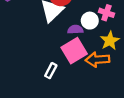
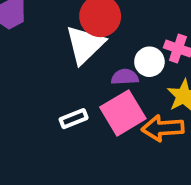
white rectangle: (51, 71) -> (74, 119), moved, turned 40

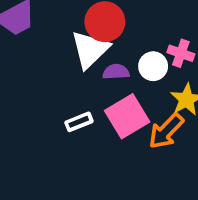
purple semicircle: (125, 77) -> (116, 72), moved
orange arrow: (163, 128) -> (166, 131), turned -42

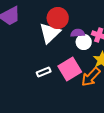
purple semicircle: (116, 72) -> (78, 33), moved

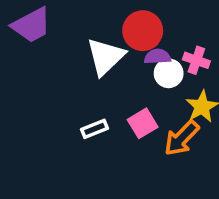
red circle: (58, 18) -> (143, 31), moved
pink square: (70, 69) -> (143, 123), size x0.7

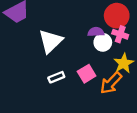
red circle: (143, 31) -> (117, 16), moved
white triangle: (106, 57) -> (51, 41), moved

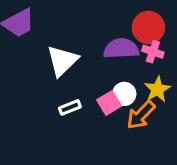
purple semicircle: (96, 32) -> (121, 49), size x1.6
white circle: (103, 42) -> (124, 94), moved

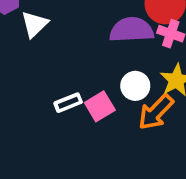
white triangle: (62, 61) -> (34, 24), moved, size x0.7
pink square: (109, 103) -> (100, 106), moved

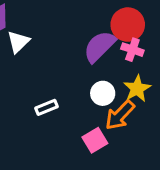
purple semicircle: (132, 30) -> (100, 46), turned -42
pink square: (100, 106) -> (95, 140), moved

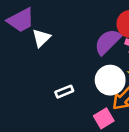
white circle: (103, 93) -> (110, 80), size x1.5

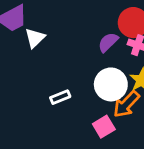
purple semicircle: (108, 42) -> (108, 42), size x0.7

